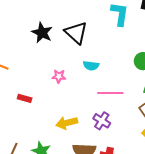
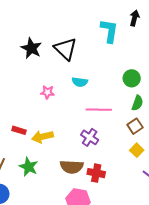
red rectangle: (25, 98) -> (19, 130), moved
yellow arrow: (67, 123) -> (42, 137), moved

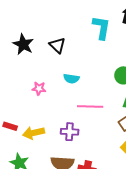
black triangle: (65, 49) -> (57, 45), size x0.7
purple cross: (90, 137) -> (70, 132), moved, turned -30

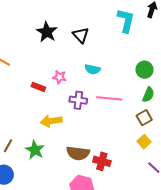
red rectangle: (10, 126) -> (38, 87), moved
purple cross: (70, 132) -> (78, 100), moved

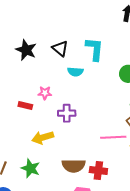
cyan L-shape: (126, 21) -> (95, 49), moved
cyan semicircle: (92, 69) -> (75, 72), moved
pink line: (109, 98) -> (113, 137), moved

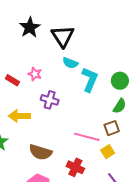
black triangle: (60, 48) -> (63, 36), size x1.4
cyan L-shape: (95, 49) -> (90, 80), moved
red cross: (98, 171) -> (75, 167), moved

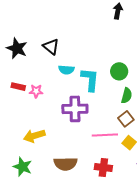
black triangle: (63, 36) -> (51, 47), size x0.7
red rectangle: (12, 80) -> (18, 87), moved
purple cross: (50, 100) -> (75, 109), moved, size x1.4

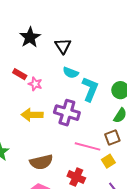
yellow arrow: (34, 136) -> (32, 115), moved
brown semicircle: (65, 164) -> (41, 162), turned -30

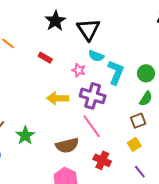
black triangle: (63, 46) -> (88, 29), size x1.4
pink star: (35, 84) -> (79, 70), moved
pink line: (88, 146) -> (92, 126), moved, turned 40

